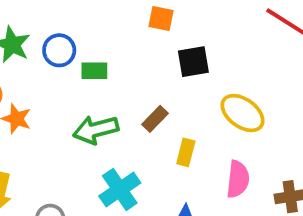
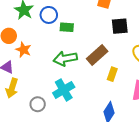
brown rectangle: (155, 119) -> (97, 55), size x1.5
cyan cross: (120, 189) -> (64, 90), moved

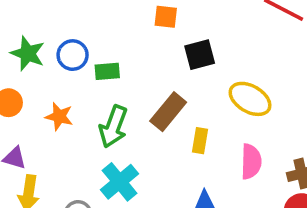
orange star: (23, 50) -> (59, 117), moved
green arrow: (65, 59) -> (113, 127), turned -50

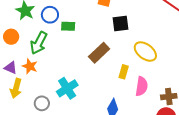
orange star: (59, 117) -> (30, 66), moved
green arrow: (113, 127) -> (39, 43), moved
yellow rectangle: (200, 141) -> (124, 72), moved

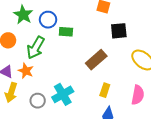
yellow rectangle: (124, 72) -> (105, 90), moved
gray circle: (42, 103) -> (38, 101), moved

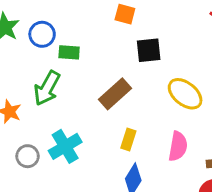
green arrow: (36, 48) -> (47, 88), moved

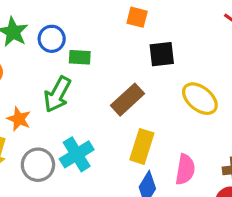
yellow rectangle: (128, 140) -> (142, 146), size x1.5
pink semicircle: (178, 146) -> (185, 169), moved
gray circle: (28, 156) -> (38, 165), size x1.4

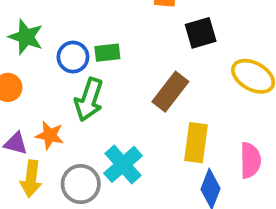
blue circle: (52, 39) -> (73, 57), moved

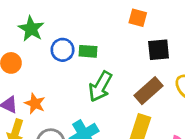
brown rectangle: (170, 92) -> (149, 91), moved
green arrow: (89, 100) -> (100, 87), moved

